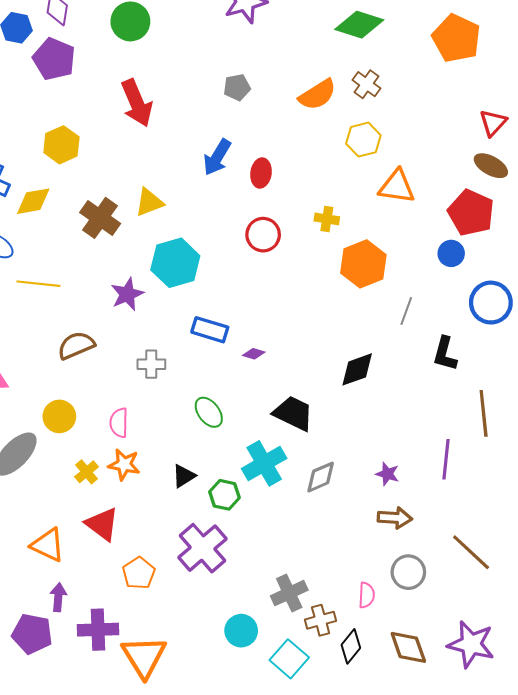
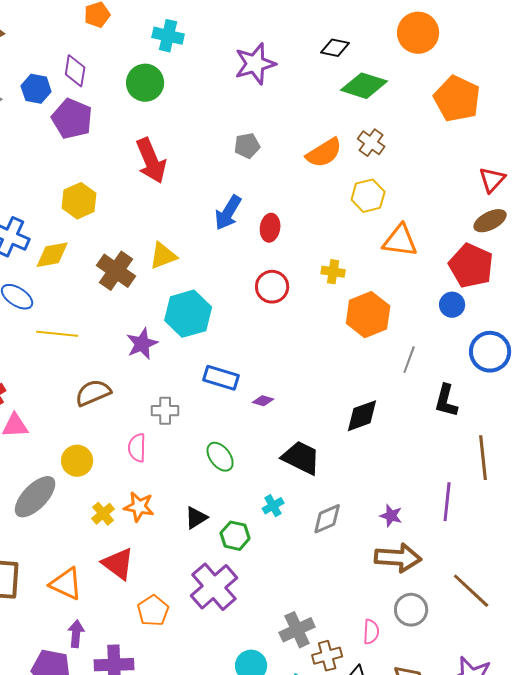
brown ellipse: (491, 166) -> (490, 221), turned -56
pink semicircle: (119, 423) -> (137, 448), moved
cyan cross: (264, 463) -> (273, 506), size x0.5
brown arrow: (395, 518) -> (398, 558), size x1.4

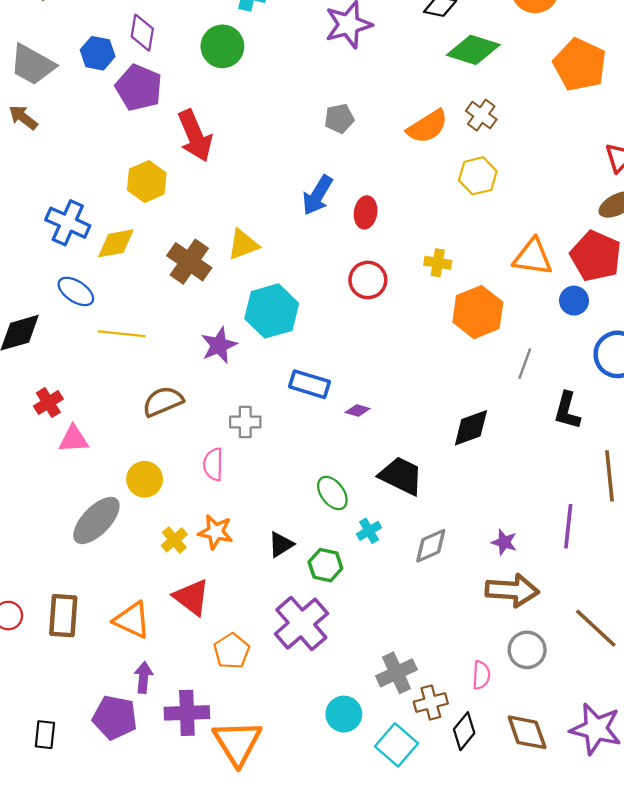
red arrow: (151, 161) -> (195, 136), moved
orange triangle: (400, 241) -> (533, 257), moved
green ellipse: (220, 457) -> (332, 493), moved

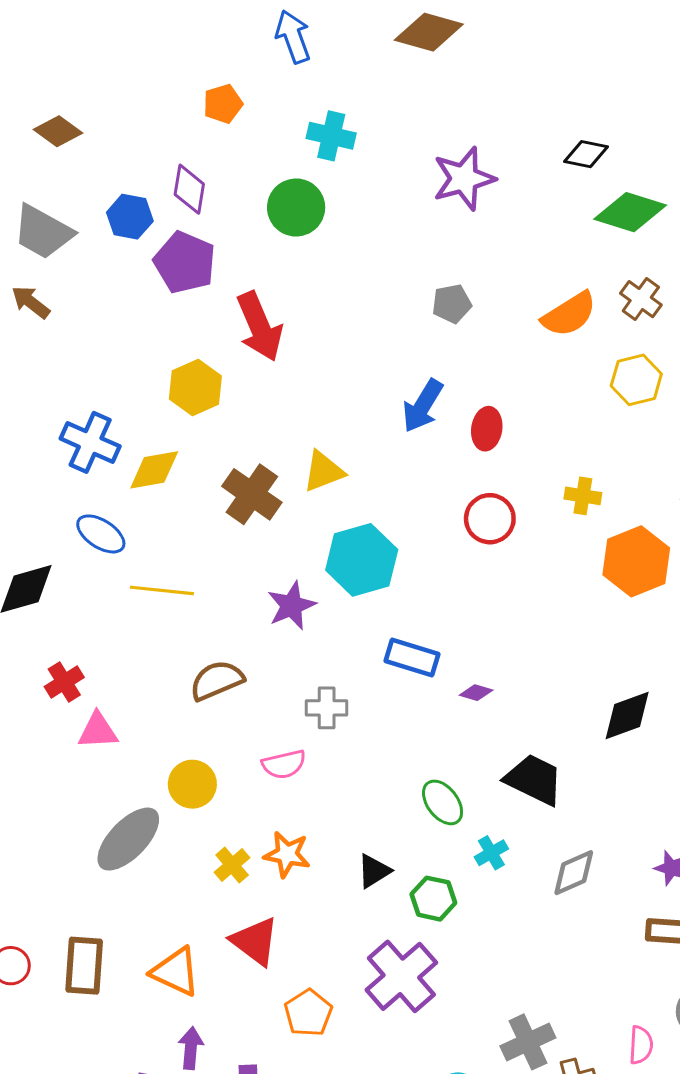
pink semicircle: (213, 464) -> (284, 764), turned -104

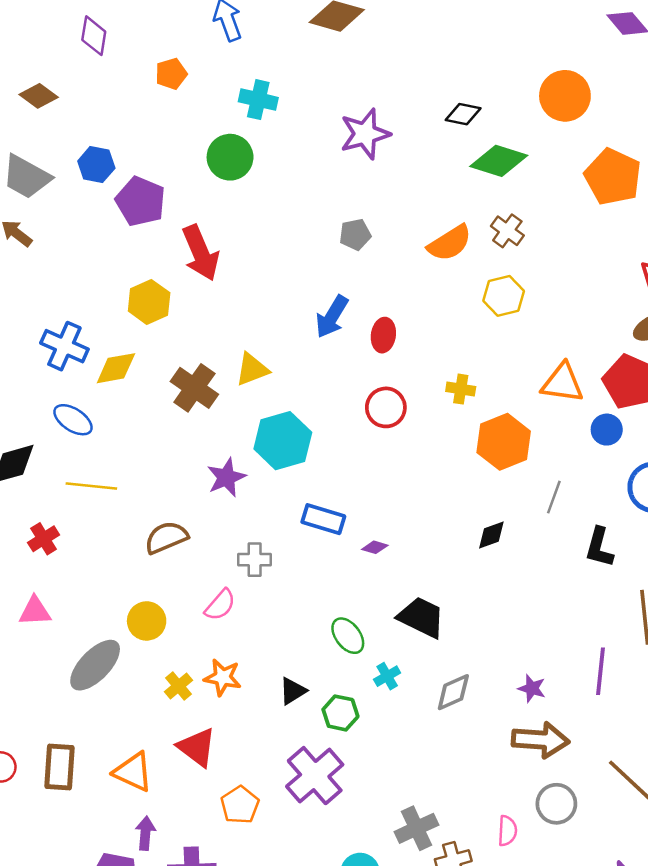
purple diamond: (189, 189) -> (94, 36), moved
yellow line: (162, 590) -> (91, 486), moved
black diamond: (627, 715) -> (491, 535), moved, size x0.7
pink triangle: (98, 731) -> (35, 611), moved
pink semicircle: (284, 764) -> (220, 605), turned -36

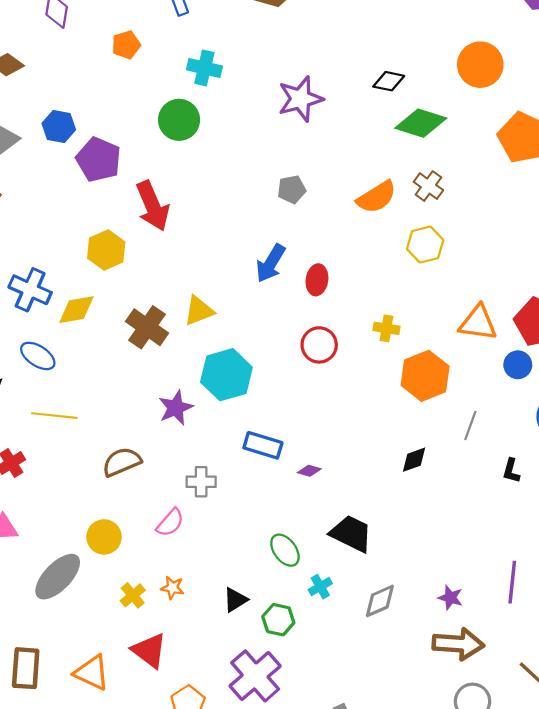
black L-shape: (599, 547) -> (511, 471), size x0.7
orange star: (223, 677) -> (172, 588), size x0.7

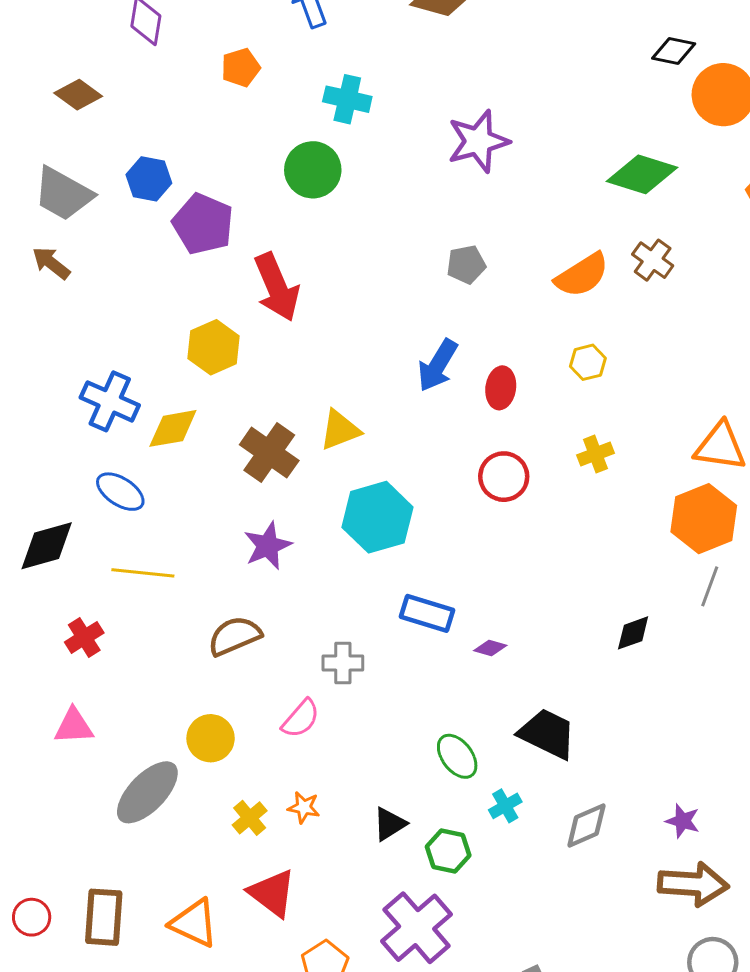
black diamond: (389, 81) -> (674, 51), moved
yellow hexagon: (425, 245) -> (588, 362), moved, size x0.7
yellow cross: (386, 328) -> (595, 454), turned -30
orange hexagon: (425, 376) -> (704, 519), moved
purple star: (176, 408) -> (268, 546), moved

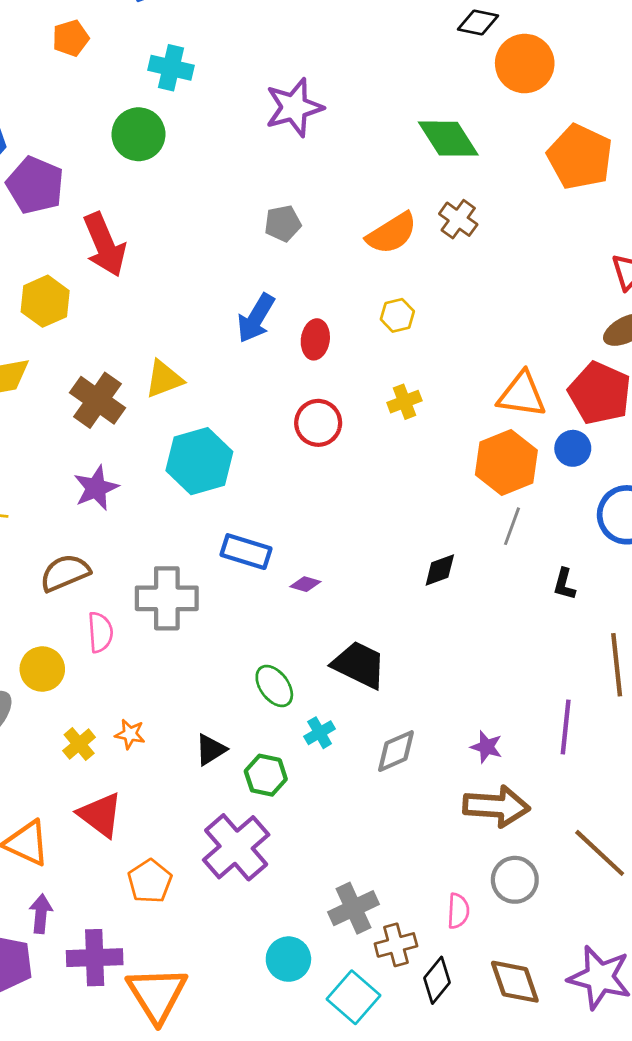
green diamond: (642, 174) -> (448, 139), turned 40
gray cross: (343, 663) -> (167, 598), size x1.6
pink semicircle: (301, 719) -> (100, 632), moved, turned -45

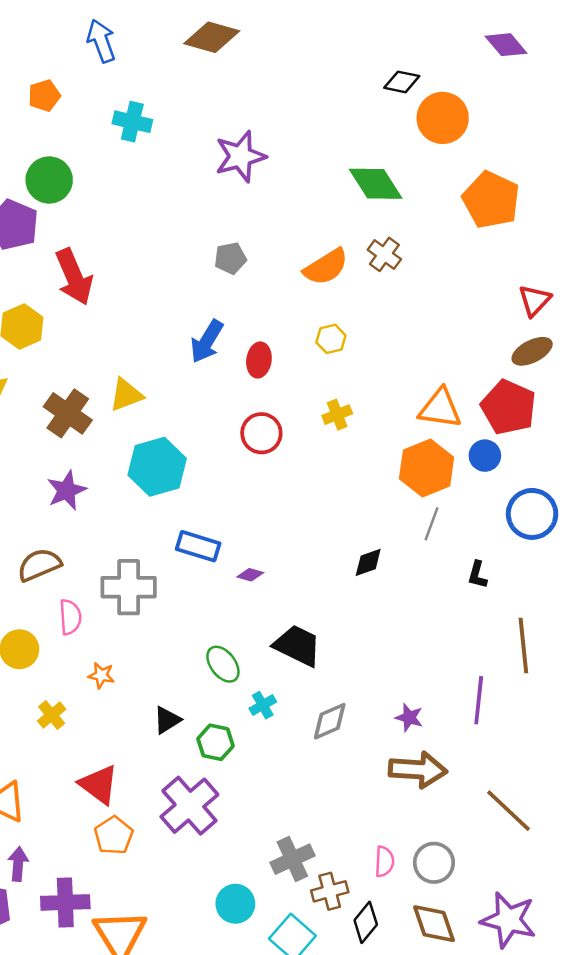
green circle: (138, 134) -> (49, 180), moved
orange star: (130, 734) -> (101, 675), moved
red triangle: (100, 815) -> (99, 785), moved
gray circle: (515, 880) -> (434, 863), moved

